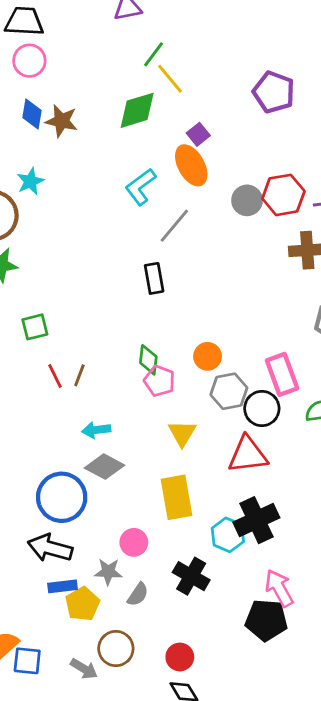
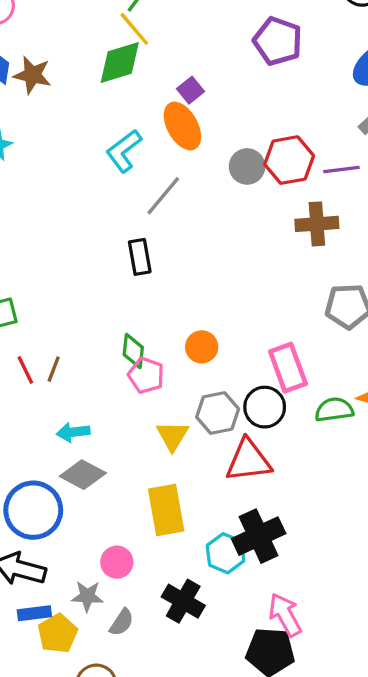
yellow line: (170, 79) -> (134, 29), moved
gray hexagon: (229, 391) -> (218, 413), moved

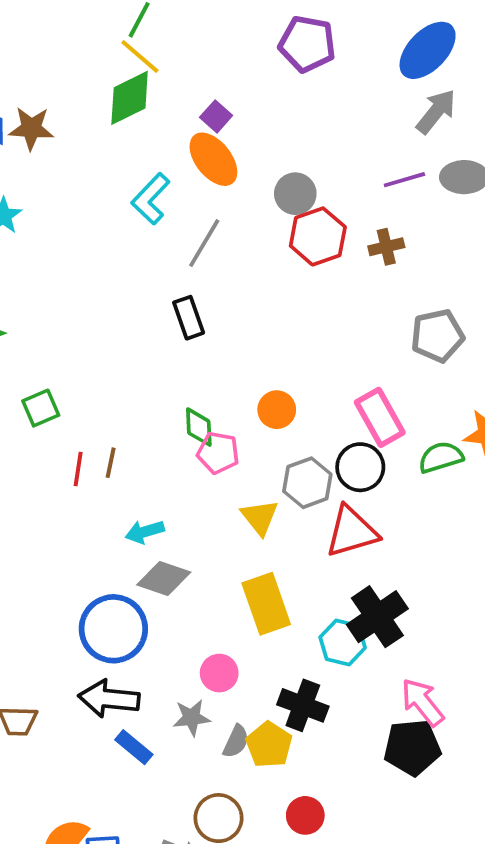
red hexagon: (289, 160) -> (318, 236), moved
brown cross: (317, 224) -> (386, 247), size x0.7
red line: (25, 370) -> (78, 469), turned 44
blue rectangle: (34, 613) -> (134, 747), turned 56
yellow pentagon: (58, 633) -> (269, 745), moved

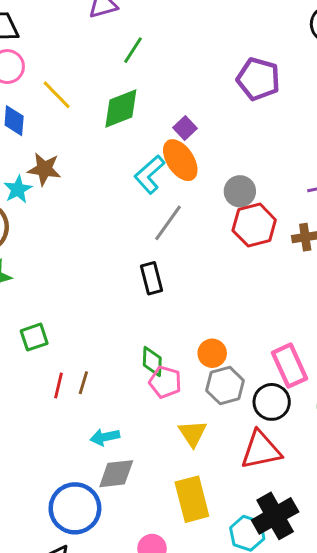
yellow line: (140, 56) -> (57, 95), moved
brown star: (31, 128) -> (44, 169), moved
cyan L-shape: (151, 199) -> (149, 174), moved
gray hexagon: (307, 483) -> (225, 385), moved
gray diamond: (164, 579) -> (116, 474), turned -30

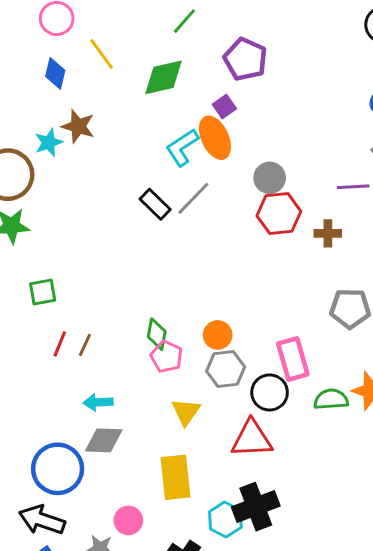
purple pentagon: (258, 79) -> (245, 59), moved
black rectangle: (151, 278) -> (155, 204), moved, turned -40

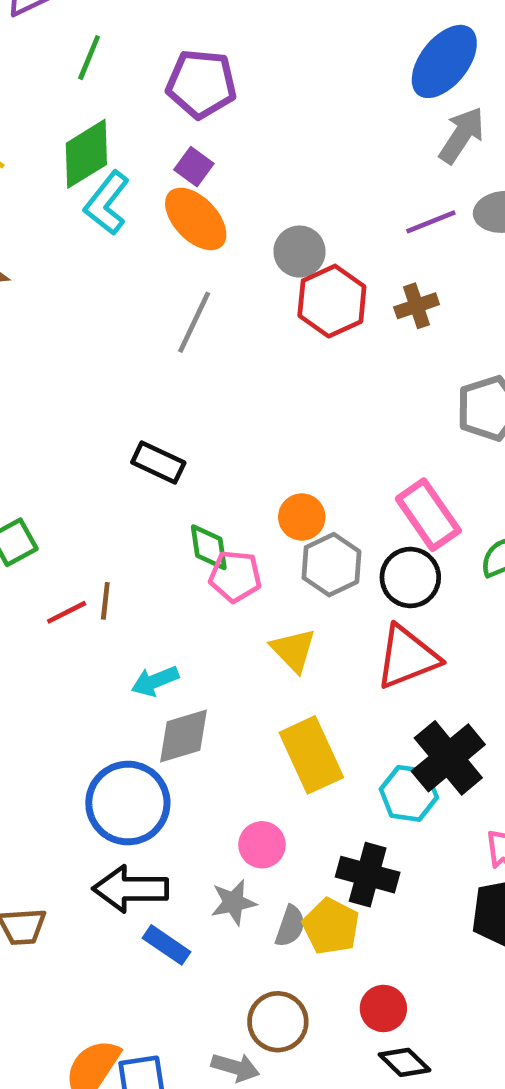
cyan L-shape: (182, 147) -> (107, 203), moved
black rectangle: (155, 204) -> (158, 462), moved
red line: (60, 344) -> (67, 612), turned 60

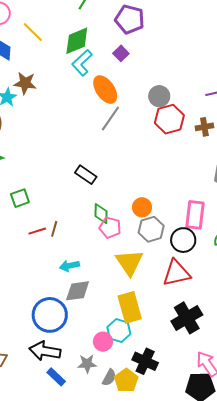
orange ellipse: (196, 219) -> (105, 90), moved
pink rectangle: (428, 515) -> (195, 215), turned 32
yellow triangle: (293, 650) -> (129, 262), size x1.4
cyan hexagon: (409, 793) -> (119, 330), moved

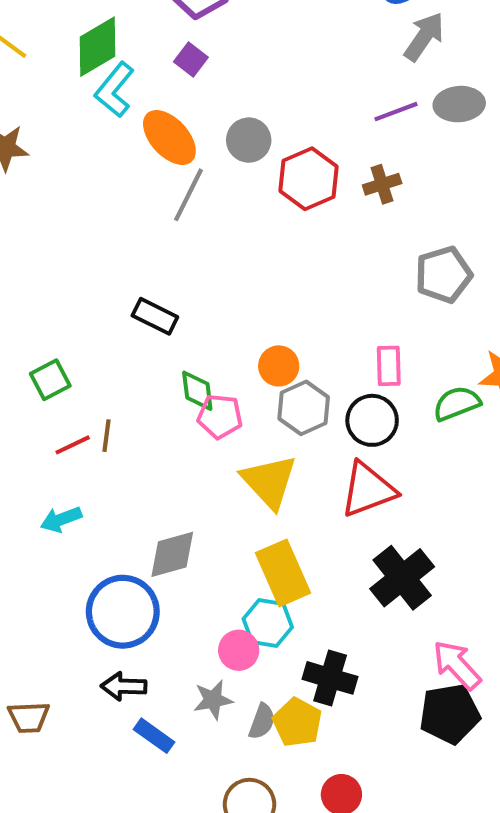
gray circle: (159, 96) -> (249, 140), moved
green square: (20, 198) -> (50, 380), moved
pink rectangle: (195, 215) -> (389, 366), size x0.7
cyan arrow: (69, 266) -> (61, 519), moved
black arrow: (45, 351) -> (124, 686), size x0.7

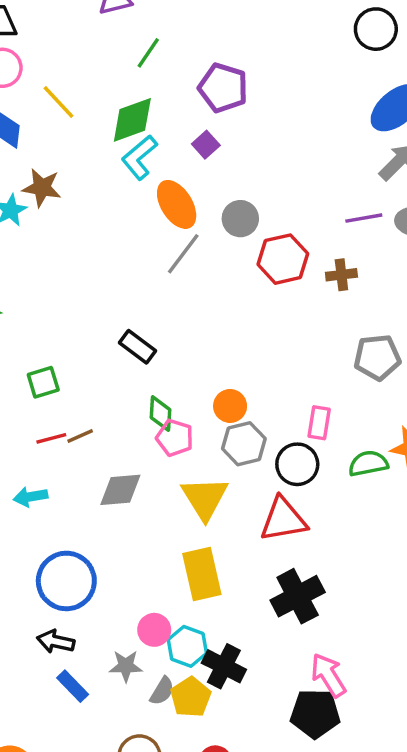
brown line: (107, 436) -> (80, 436), turned 48
gray diamond: (172, 554) -> (120, 490), moved
cyan hexagon: (268, 623) -> (187, 646), moved

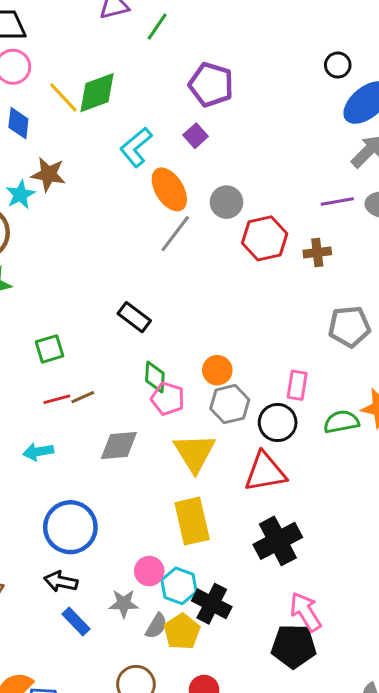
black circle: (376, 29) -> (338, 65), moved, size x0.7
green line: (148, 53) -> (157, 27), moved
green diamond: (132, 120) -> (97, 93), moved

